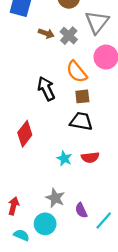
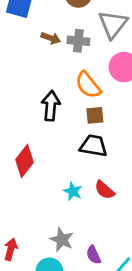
gray cross: (69, 36) -> (78, 41), turned -36
black arrow: (46, 89) -> (51, 106), turned 30
red semicircle: (90, 157) -> (105, 190), turned 48

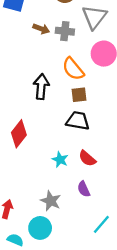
purple semicircle: (94, 255) -> (84, 189), moved

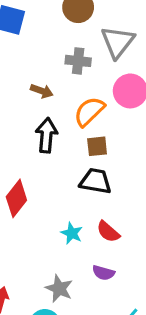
brown arrow: (41, 29) -> (42, 91), moved
orange semicircle: (73, 69) -> (89, 112), turned 85
purple semicircle: (84, 189) -> (103, 273), turned -49

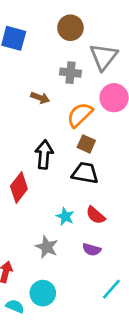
black arrow: (46, 135) -> (44, 154), moved
brown square: (97, 146) -> (86, 144), turned 30
gray star: (59, 289) -> (47, 247), moved

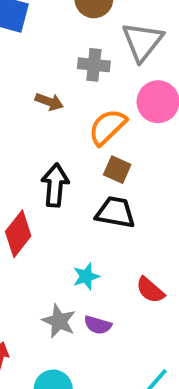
red semicircle: (96, 215) -> (150, 290), moved
cyan star: (65, 217) -> (86, 276), turned 30
purple semicircle: (92, 250) -> (98, 325), moved

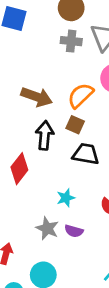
gray cross: (94, 65) -> (71, 41), moved
brown arrow: (49, 102) -> (37, 97), moved, size x1.6
brown square: (117, 170) -> (75, 125), moved

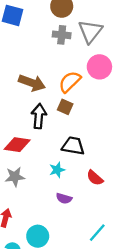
black trapezoid: (86, 154) -> (73, 146), moved
red diamond: (19, 169) -> (17, 145), turned 60
gray star: (47, 228) -> (15, 177), moved, turned -30

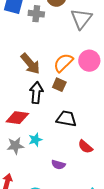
gray cross: (62, 35) -> (36, 14), moved
pink circle: (99, 67) -> (89, 61), moved
brown arrow: (32, 83) -> (30, 64), turned 30
cyan star: (57, 170) -> (35, 140), moved

